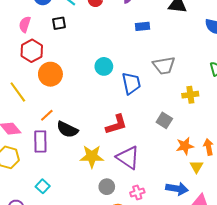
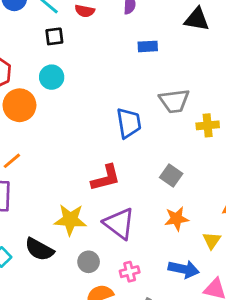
black square: (59, 23) -> (54, 36), moved
cyan circle: (104, 66) -> (52, 77), moved
yellow cross: (190, 95) -> (208, 125), moved
black semicircle: (67, 129) -> (39, 249), moved
orange star: (185, 146) -> (176, 219), moved

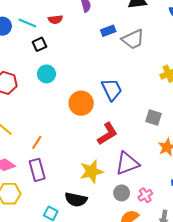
gray trapezoid: (174, 101) -> (133, 39), moved
orange circle: (19, 105) -> (81, 103), moved
purple triangle: (119, 224) -> (127, 163), turned -40
gray circle: (89, 262) -> (122, 193), moved

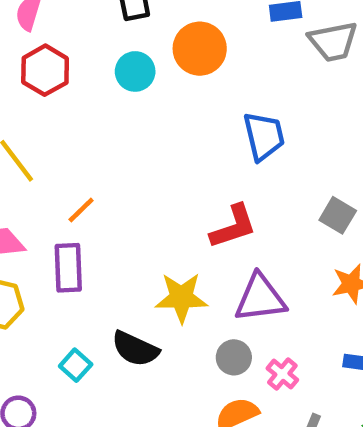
orange circle: (81, 103) -> (200, 49), moved
pink cross: (145, 195) -> (282, 374), turned -32

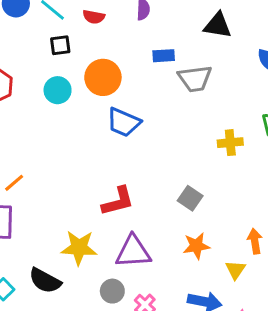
blue trapezoid: (264, 136) -> (124, 122), moved, turned 123

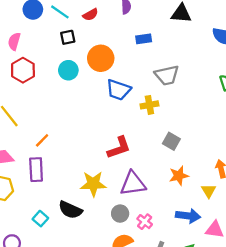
red semicircle: (94, 17) -> (90, 15), turned -35
gray trapezoid: (195, 79) -> (167, 75), moved
yellow cross: (230, 143) -> (149, 105), moved

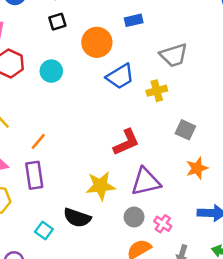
blue rectangle: (144, 39) -> (134, 20), moved
cyan circle: (68, 70) -> (51, 71), moved
blue trapezoid: (118, 90) -> (120, 76), turned -45

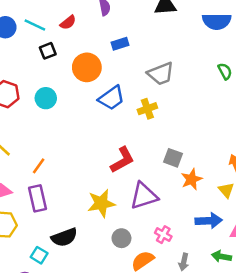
gray square: (185, 130) -> (173, 158), moved
gray circle: (134, 217) -> (121, 238), moved
black semicircle: (77, 218) -> (64, 237), moved, turned -35
cyan square: (44, 230) -> (39, 255), moved

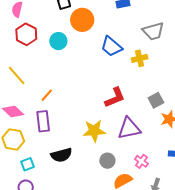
orange circle: (87, 67) -> (82, 20), moved
blue trapezoid: (111, 98) -> (111, 47), turned 70
gray square: (173, 158) -> (156, 100), turned 35
cyan square: (39, 255) -> (27, 164), moved, turned 32

